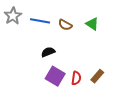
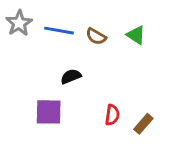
purple square: (55, 76) -> (49, 112), moved, turned -30
brown rectangle: (97, 76) -> (143, 124), moved

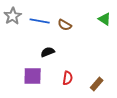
green triangle: (136, 35) -> (105, 19), moved
red semicircle: (112, 115) -> (68, 78), moved

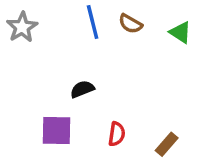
blue line: (40, 21) -> (93, 22), moved, turned 66
brown semicircle: (65, 25) -> (130, 24), moved

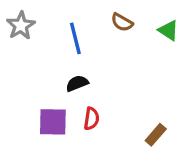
blue line: (93, 22) -> (75, 38), moved
red semicircle: (117, 134) -> (91, 119), moved

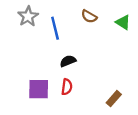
gray star: (21, 26) -> (28, 16), moved
black semicircle: (77, 83) -> (68, 61), moved

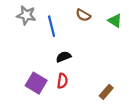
gray star: (28, 16) -> (26, 15), turned -30
purple square: (39, 89) -> (36, 83), turned 30

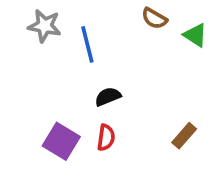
brown semicircle: (83, 15) -> (154, 18), moved
brown rectangle: (106, 92) -> (184, 136), moved

